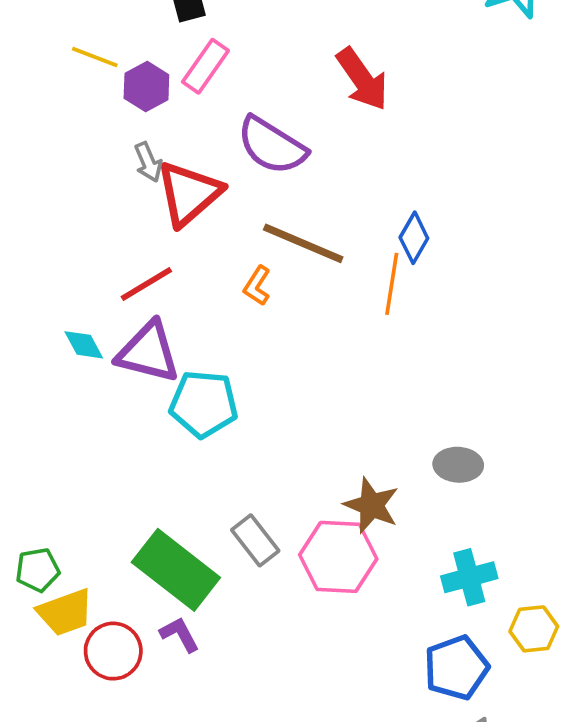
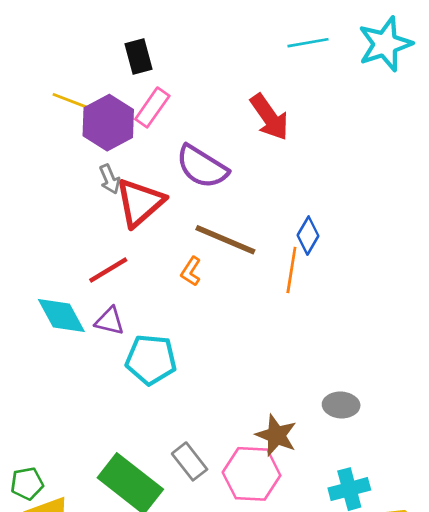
purple hexagon: (146, 87) -> (108, 123), size x1.5
cyan diamond: (84, 345) -> (61, 315), size x1.6
purple triangle: (148, 352) -> (110, 321), size x0.6

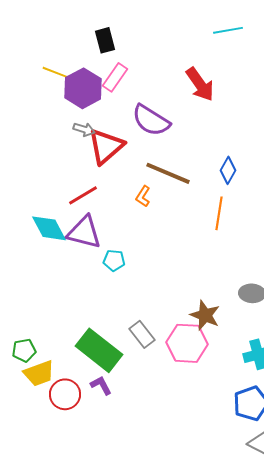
gray arrow: (110, 179) -> (84, 129), turned -50
orange line: (291, 270) -> (219, 213), moved
purple triangle: (110, 321) -> (84, 232), size x1.6
cyan pentagon: (151, 360) -> (114, 260), size x0.6

